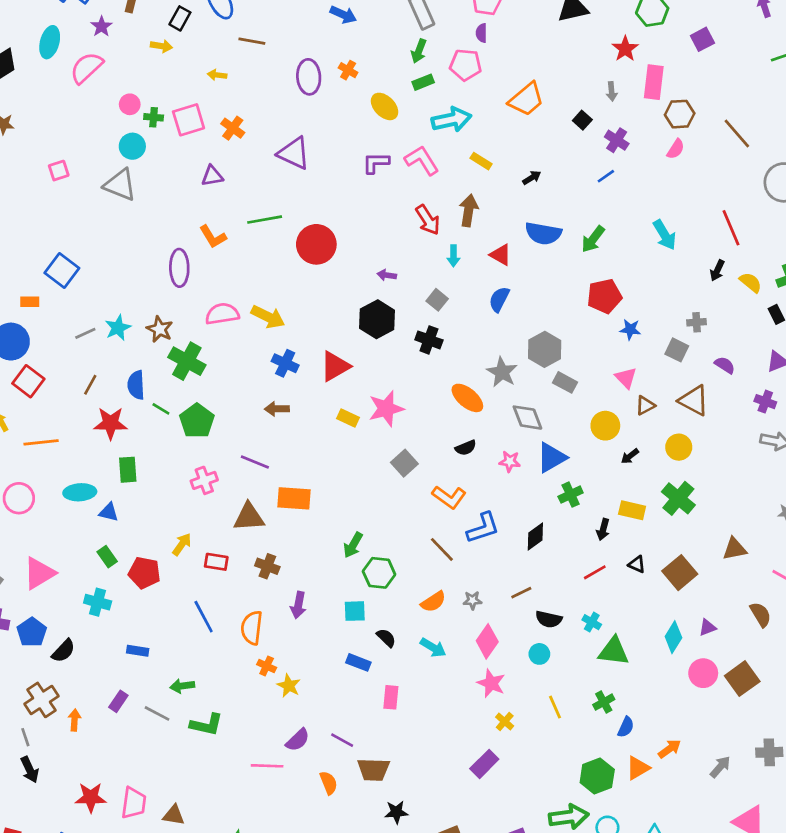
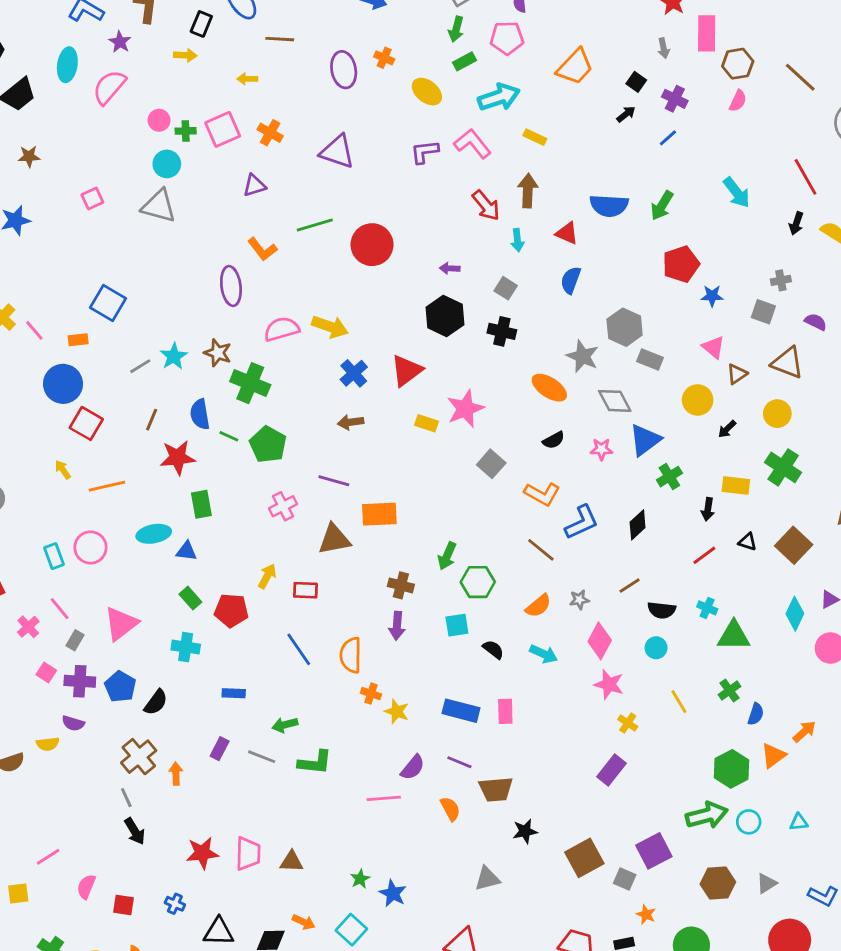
black arrow: (532, 178) -> (626, 114), moved
blue cross: (285, 363) -> (354, 373), turned 30
brown cross: (267, 566) -> (401, 585), moved
blue rectangle: (358, 662) -> (461, 711), moved, size x1.4

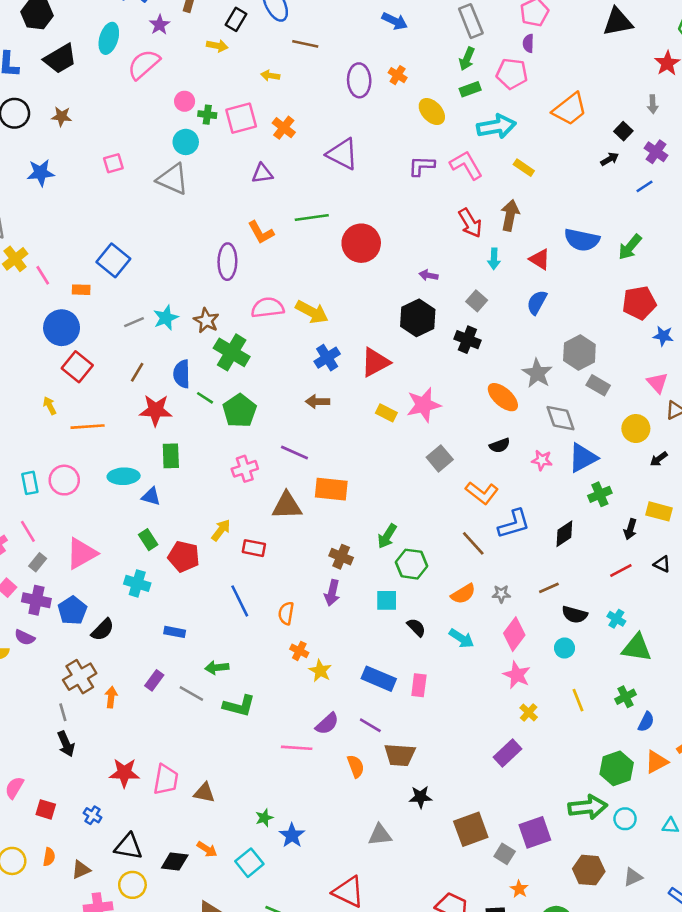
orange semicircle: (351, 655) -> (286, 613), size x0.7

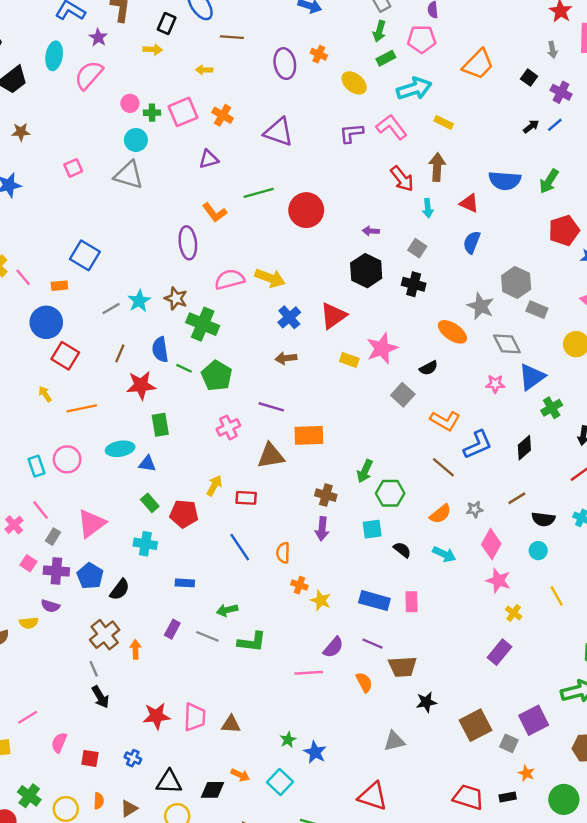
black arrow: (610, 159) -> (531, 126), moved
black semicircle: (500, 445) -> (429, 368), moved

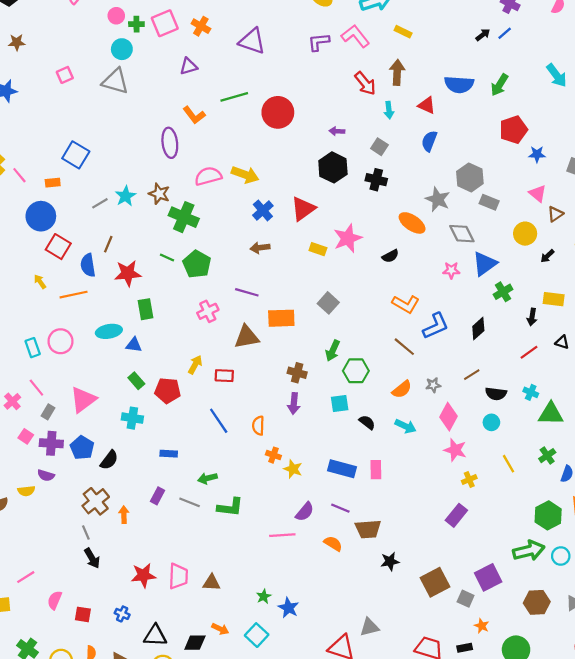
blue semicircle: (160, 350) -> (88, 265), moved
gray square: (403, 395) -> (328, 303), moved
yellow cross: (514, 613) -> (469, 480), turned 32
orange semicircle: (364, 682) -> (333, 544), turned -30
gray triangle: (394, 741) -> (369, 627), moved

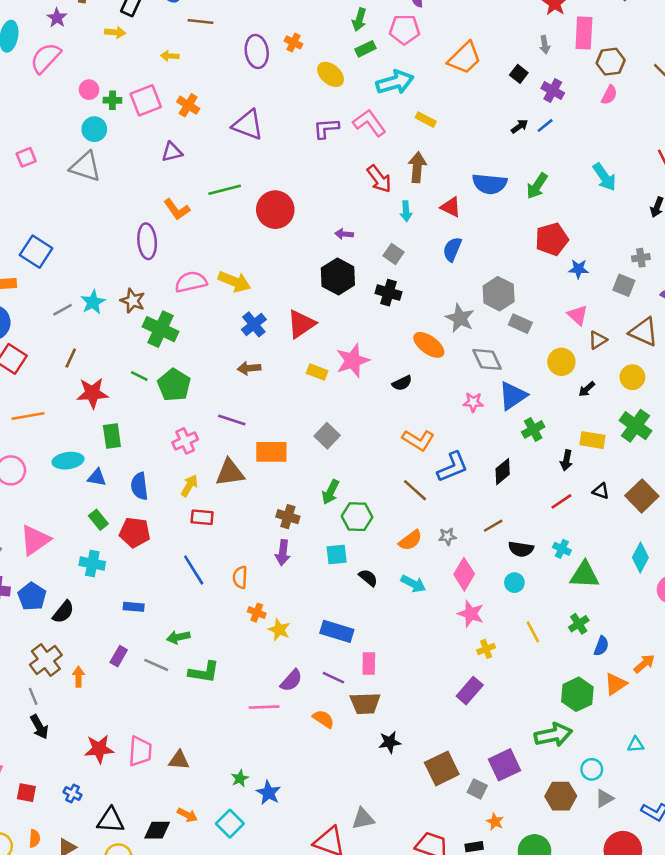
blue semicircle: (88, 265) -> (139, 486), moved
yellow arrow: (195, 365) -> (189, 486), moved
pink rectangle: (376, 470) -> (369, 664), moved
cyan circle: (561, 556) -> (592, 769), moved

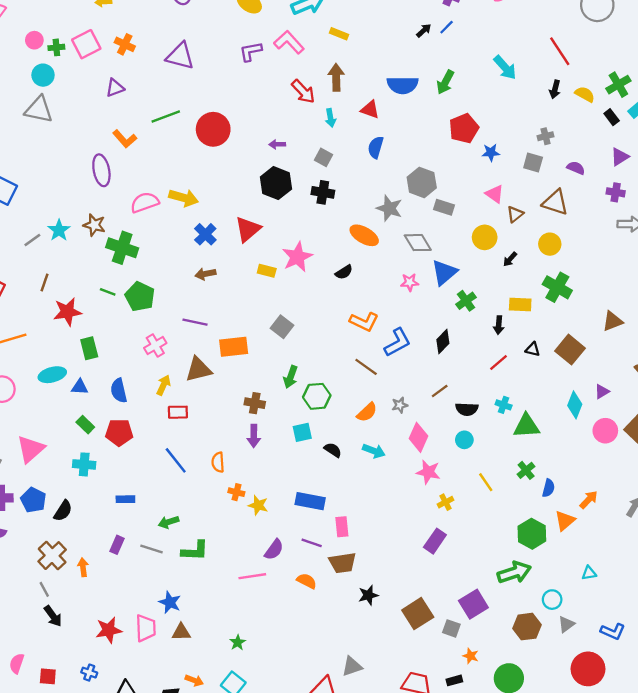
blue star: (268, 793) -> (170, 602), moved

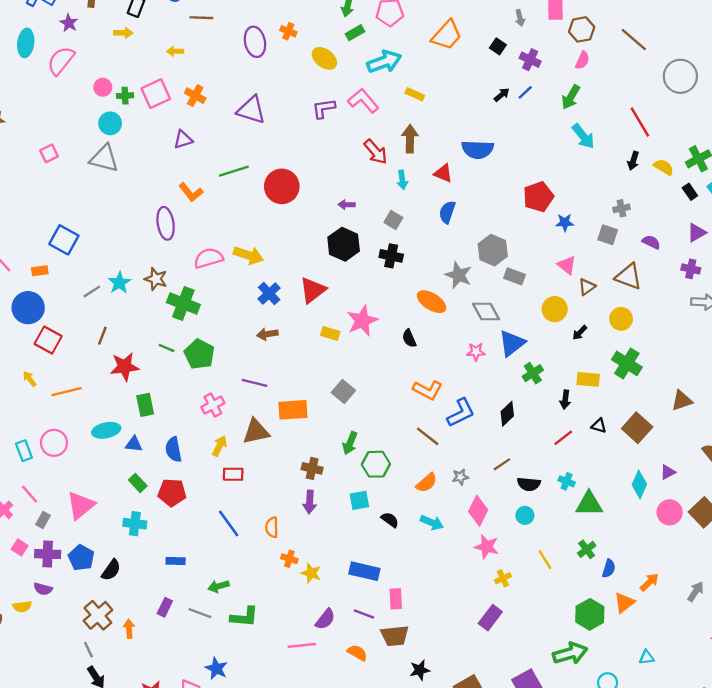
green arrow: (445, 82) -> (571, 97), moved
black semicircle: (344, 272) -> (409, 338), turned 96

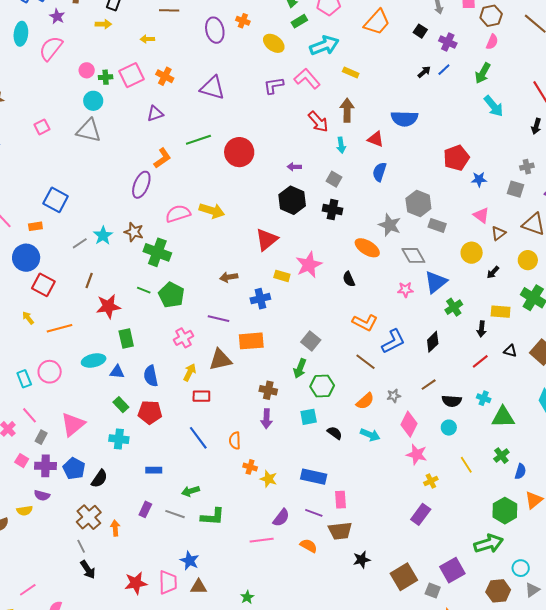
orange L-shape: (191, 192) -> (162, 158), turned -85
purple ellipse: (166, 223) -> (141, 185), turned 32
blue cross: (269, 293) -> (260, 299), moved, turned 30
gray square: (343, 392) -> (311, 341), moved

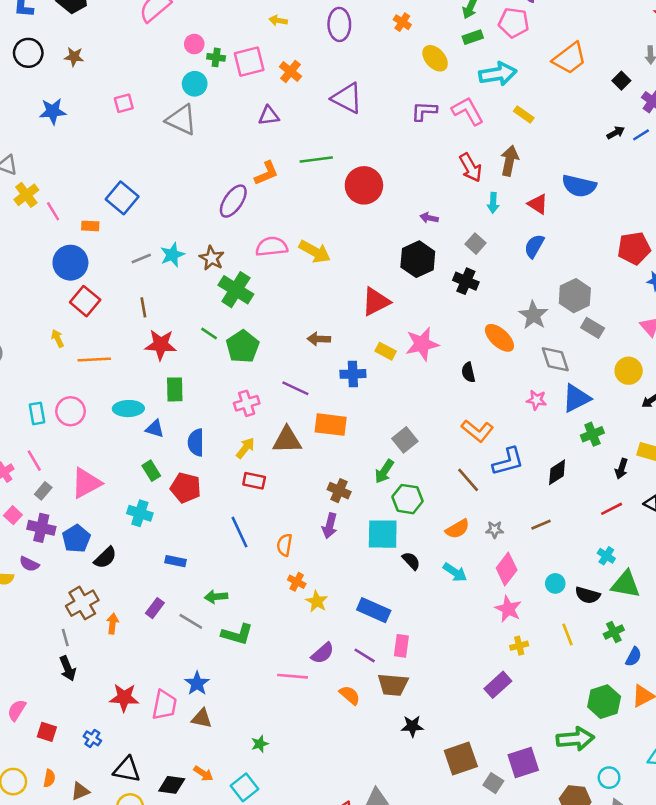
purple ellipse: (215, 30) -> (339, 24), moved
brown line: (89, 280) -> (143, 307), turned -42
black semicircle: (452, 401) -> (588, 595), moved
cyan square: (309, 417) -> (383, 534), size x1.5

